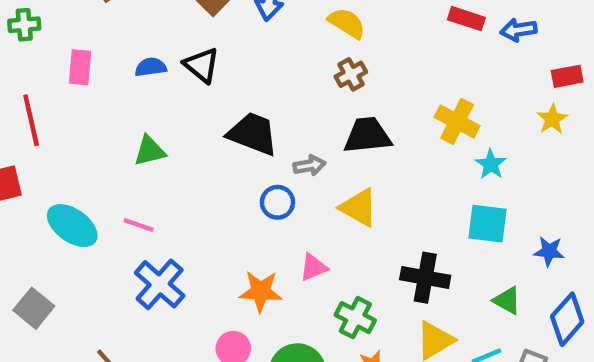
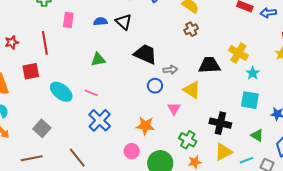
black trapezoid: (367, 135) -> (209, 65), moved
pink triangle: (314, 267) -> (174, 109), moved, turned -40

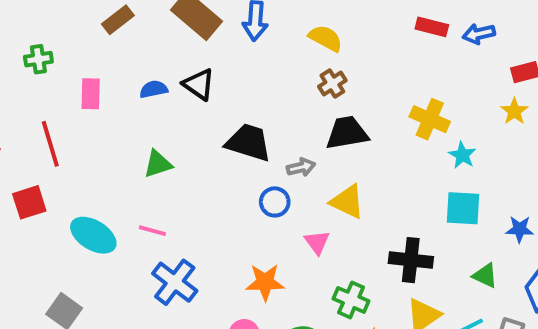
black trapezoid: (209, 65) -> (347, 133), moved

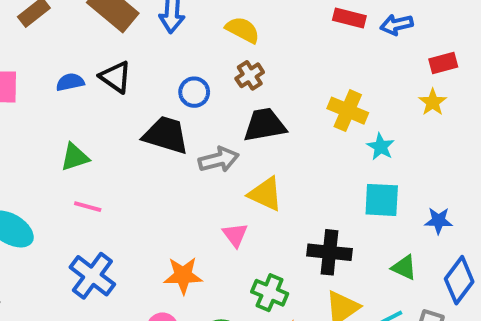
gray arrow: (301, 167) -> (219, 160), size x1.4
blue circle: (275, 202) -> (194, 92), moved
pink line: (152, 231) -> (88, 207), moved

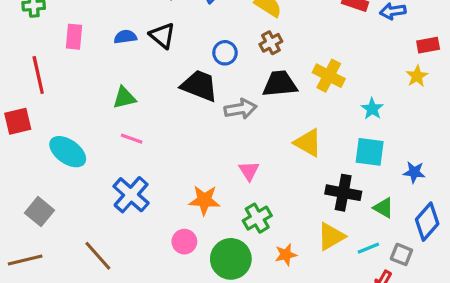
yellow cross: (348, 111) -> (329, 76), moved
yellow triangle: (265, 194) -> (308, 143), moved
black cross: (329, 252) -> (343, 193), moved
green cross: (270, 293) -> (257, 218), moved, turned 32

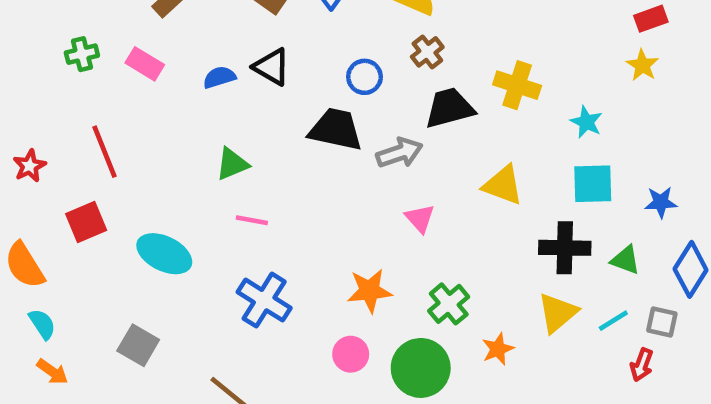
pink rectangle: (74, 37) -> (145, 64), moved, turned -55
pink triangle: (249, 171) -> (420, 218), moved

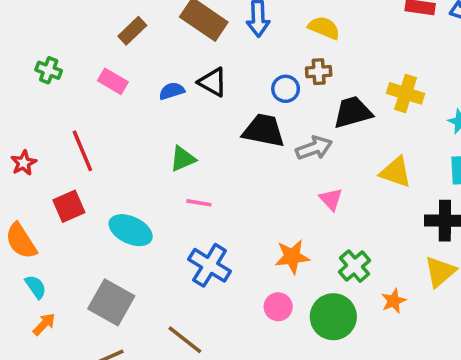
brown cross: (427, 52) -> (319, 72), moved, turned 35
green cross: (82, 54) -> (49, 70), moved, turned 35
gray square: (138, 345) -> (111, 302), size x1.4
orange arrow: (52, 372) -> (44, 324), turned -80

